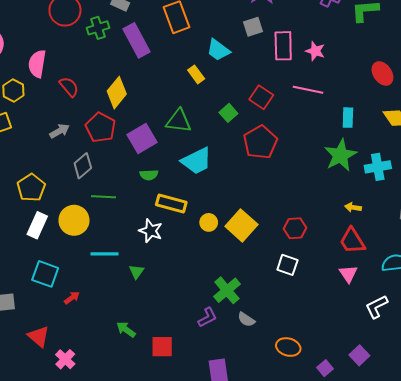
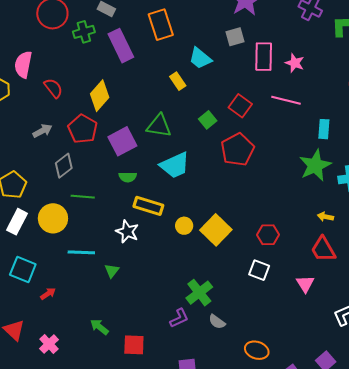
pink triangle: (348, 274) -> (305, 284), moved
pink cross: (65, 359) -> (49, 344), moved

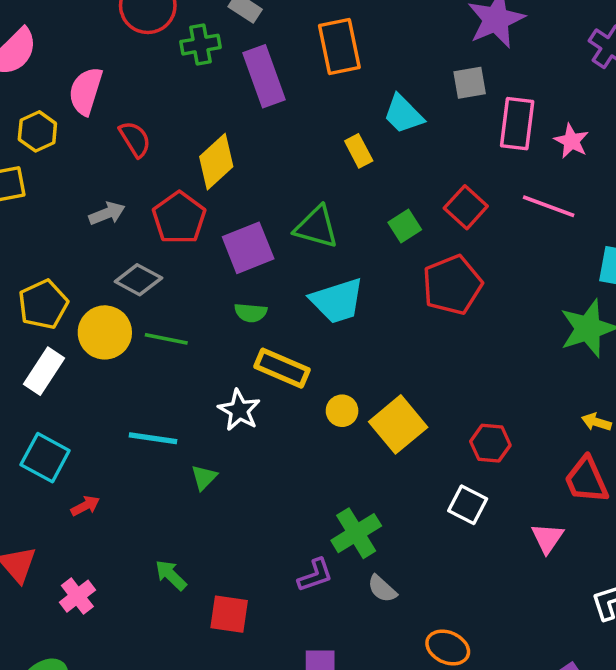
gray diamond: (64, 166) -> (138, 280), turned 60
yellow circle: (53, 218) -> (105, 332), moved

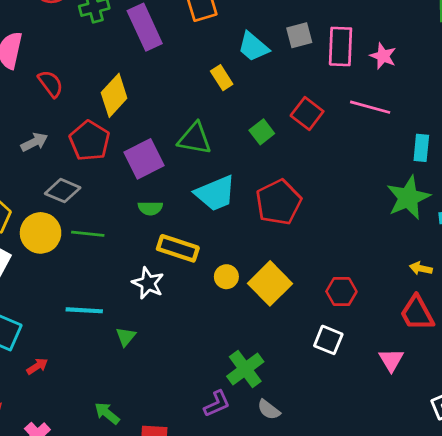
gray square: (470, 83) -> (299, 35), moved
red pentagon: (452, 285) -> (279, 202), moved

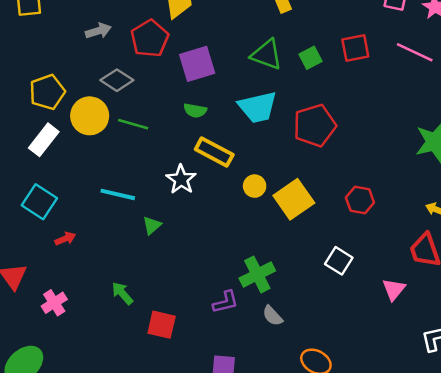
red square: (307, 113) -> (355, 48), turned 32
green triangle: (195, 139) -> (267, 55), moved
red hexagon: (341, 292) -> (360, 200), moved

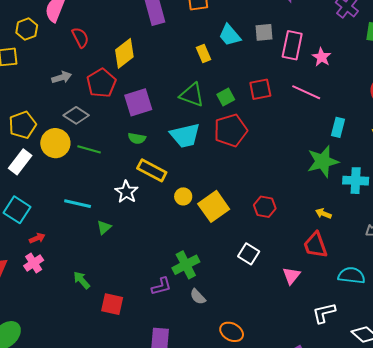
red pentagon: (315, 125) -> (231, 130), moved
pink cross: (54, 303) -> (34, 263), moved

